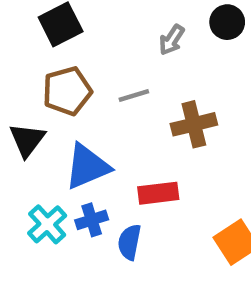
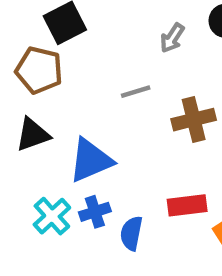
brown pentagon: (67, 91) -> (39, 70), moved, turned 30
black triangle: (27, 140) -> (33, 135), turned 33
red rectangle: (158, 193) -> (187, 205), moved

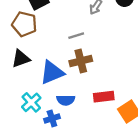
brown cross: (194, 120) -> (81, 61), moved
blue cross: (95, 212) -> (52, 119), moved
blue semicircle: (131, 233) -> (66, 100), moved, turned -102

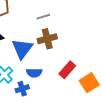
blue triangle: (52, 72) -> (22, 49), turned -30
red rectangle: (104, 97) -> (67, 70), turned -42

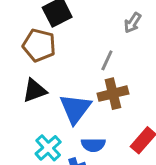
gray line: (43, 17) -> (107, 60), turned -48

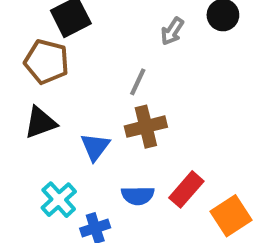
blue triangle: (75, 109) -> (95, 147), size x0.7
blue semicircle: (93, 145) -> (138, 196), moved

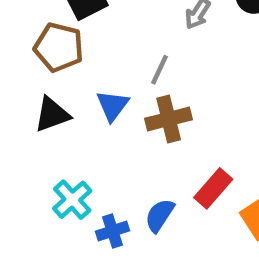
blue triangle: (95, 147) -> (113, 106), moved
blue semicircle: (138, 196) -> (160, 215), moved, turned 124

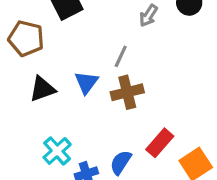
brown pentagon: (59, 47) -> (26, 38), moved

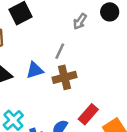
blue triangle: (86, 82) -> (35, 70), turned 36

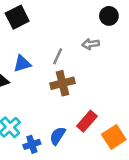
gray arrow: (80, 21) -> (91, 44), moved, turned 49
blue triangle: (35, 70) -> (22, 64), moved

